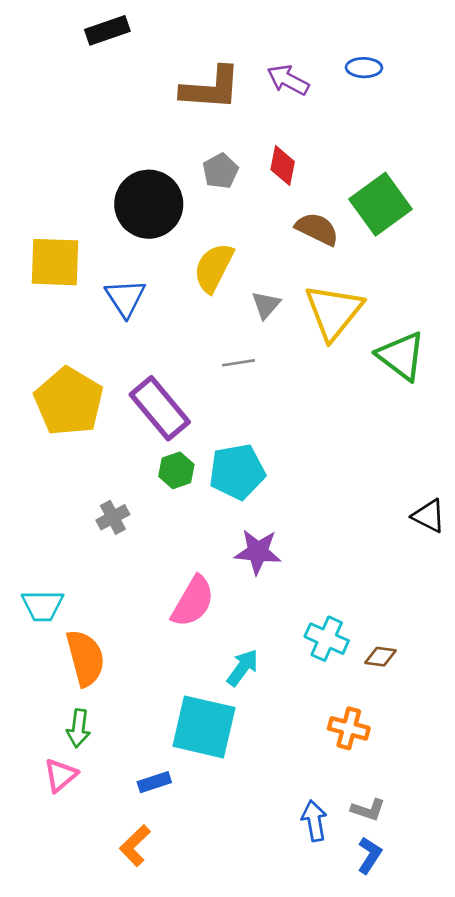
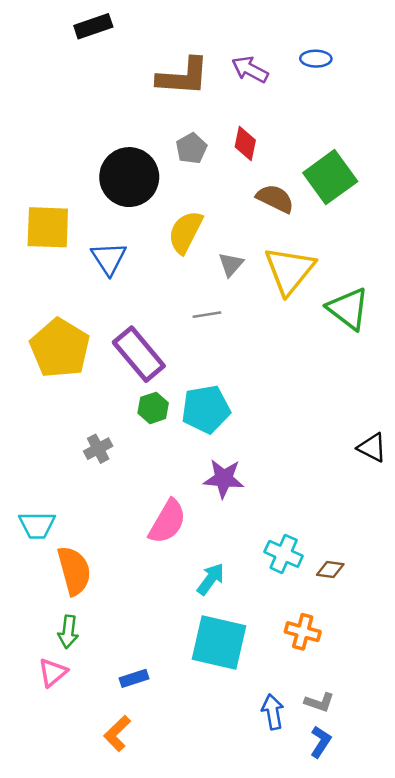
cyan square: (204, 727) -> (219, 642), moved

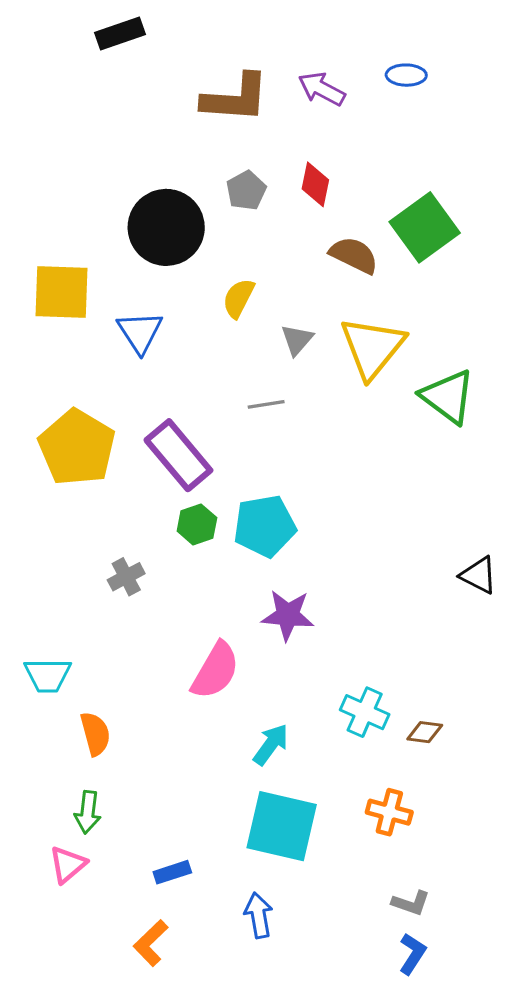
yellow semicircle: (185, 232) -> (238, 298), size x0.7
orange semicircle: (74, 571) -> (95, 734), size x0.7
blue arrow: (273, 712) -> (258, 915), moved

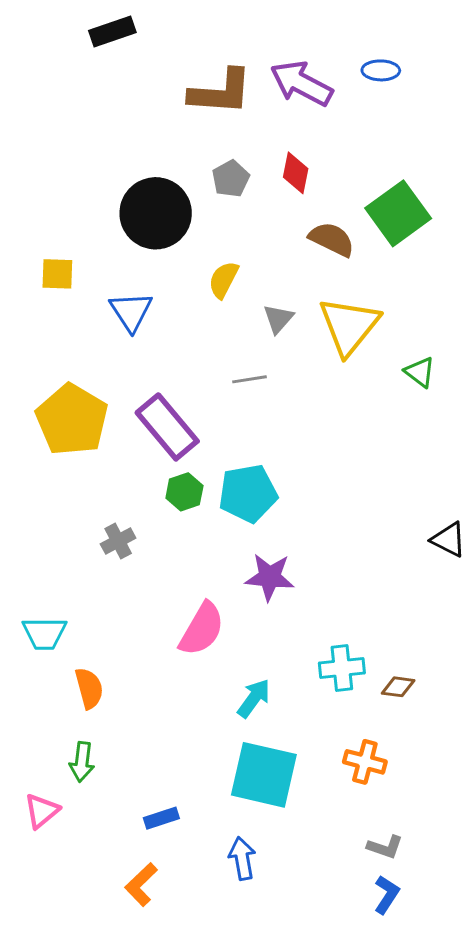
purple arrow: (322, 89) -> (301, 83), size x1.4
yellow square: (62, 292) -> (57, 274), size x0.6
green triangle: (448, 397) -> (420, 372), size x0.6
cyan cross: (365, 712) -> (342, 668), turned -30
pink triangle: (68, 865) -> (42, 811), moved

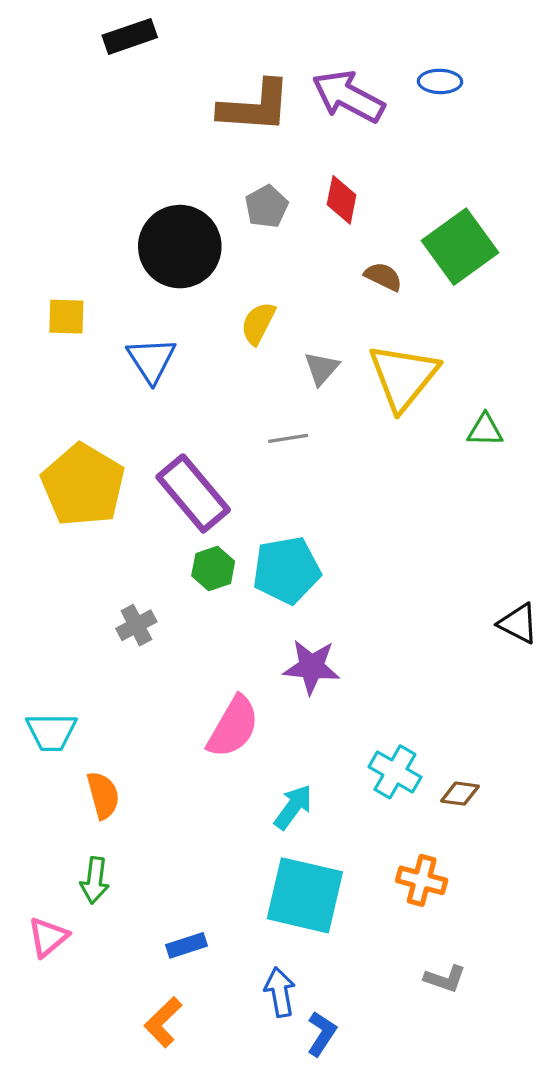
brown semicircle: (332, 239) -> (383, 277), size x0.7
green triangle: (420, 372) -> (485, 430), turned -36
cyan cross: (342, 668) -> (395, 772), turned 36
blue L-shape: (387, 895) -> (322, 1034), moved

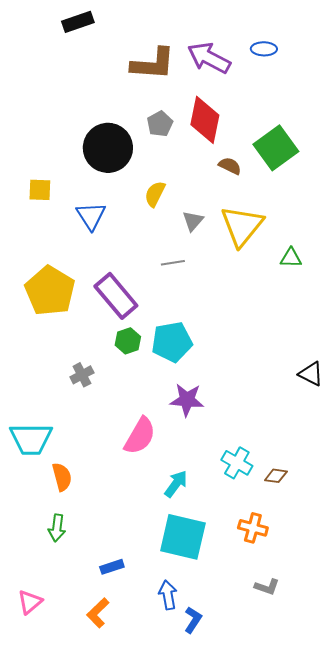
red diamond: (342, 200) -> (205, 120), size x1.6
cyan trapezoid: (51, 732) -> (31, 439), size x1.4
pink triangle: (48, 937) -> (30, 602), moved

